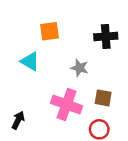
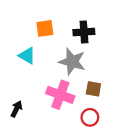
black cross: (106, 36) -> (84, 32), moved
gray star: (80, 68) -> (72, 62), size x1.6

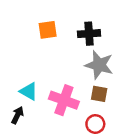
cyan triangle: (27, 56) -> (29, 91), moved
gray star: (72, 62) -> (99, 65), moved

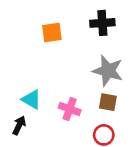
black cross: (89, 34) -> (102, 23), moved
pink cross: (64, 100) -> (70, 109), size x0.7

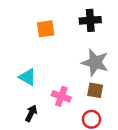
cyan triangle: (31, 99) -> (28, 77), moved
black arrow: (19, 125) -> (31, 113), moved

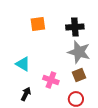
black cross: (90, 20) -> (75, 27), moved
brown square: (95, 90) -> (79, 75), turned -32

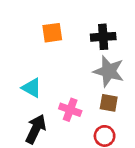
brown square: (79, 75) -> (109, 103), turned 32
black arrow: (26, 94) -> (36, 129), size x1.5

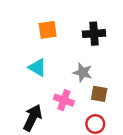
gray star: (109, 71) -> (83, 73), moved, size x0.7
cyan triangle: (32, 88) -> (38, 67), moved

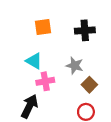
brown square: (99, 94) -> (89, 85), turned 35
pink cross: (64, 100) -> (45, 81), moved, turned -30

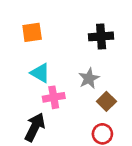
orange square: (43, 27) -> (32, 32), moved
gray star: (75, 66) -> (89, 78), turned 30

